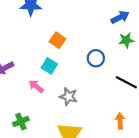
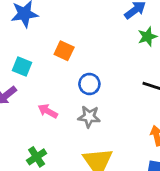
blue circle: (96, 58) -> (89, 84), moved
cyan square: (49, 66) -> (22, 66), moved

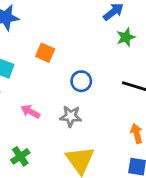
blue circle: (89, 84) -> (81, 81), moved

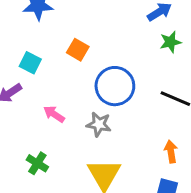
blue circle: (81, 81) -> (115, 86), size x1.6
green cross: (20, 156) -> (37, 163), turned -30

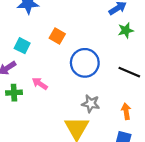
gray star: (99, 124) -> (91, 104), moved
green cross: (37, 163) -> (14, 93), moved, turned -35

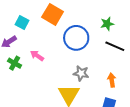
green star: (126, 30) -> (107, 24), moved
orange square: (57, 36) -> (53, 14), size x1.5
green cross: (14, 93) -> (15, 63), turned 32

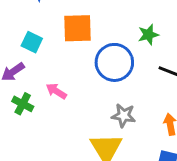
orange square: (53, 14) -> (77, 28), turned -30
green star: (107, 24) -> (148, 35), moved

